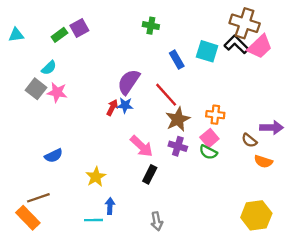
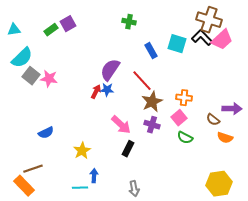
cyan semicircle: (49, 68) -> (22, 58), moved, size x1.6
green semicircle: (208, 152) -> (185, 138), moved

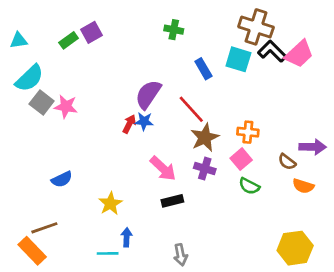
brown cross: (209, 20) -> (256, 27), moved
black rectangle: (128, 149) -> (172, 201), turned 49

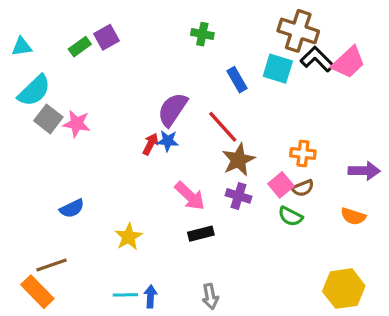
orange cross: (248, 132) -> (303, 153), moved
brown semicircle: (287, 162) -> (303, 188), moved, turned -60
blue arrow: (127, 237) -> (151, 296), moved

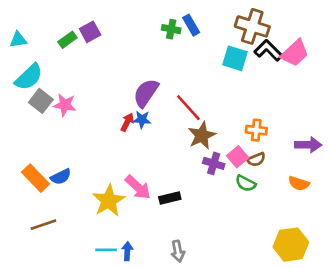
blue rectangle: (237, 80) -> (191, 25), moved
pink arrow: (190, 196) -> (138, 187), moved
purple cross: (238, 196) -> (214, 163), moved
yellow star: (129, 237) -> (109, 201), size x1.4
orange rectangle: (37, 292) -> (35, 178), moved

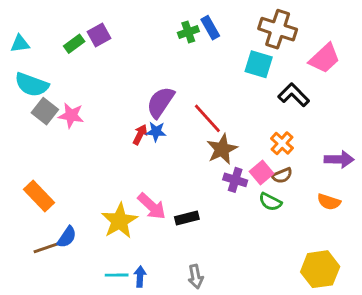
green cross: (171, 29) -> (188, 32), turned -30
black L-shape: (268, 50) -> (294, 95), moved
cyan semicircle: (29, 77) -> (32, 85), turned 64
orange cross: (256, 130) -> (282, 143), turned 36
blue semicircle: (61, 177) -> (67, 237), moved, turned -30

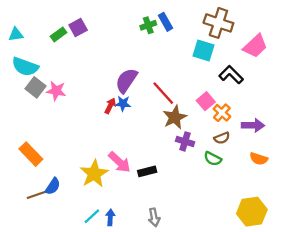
purple arrow: (339, 159) -> (253, 125), moved
pink square: (262, 173) -> (206, 101), moved
cyan line: (117, 275) -> (92, 216), turned -42

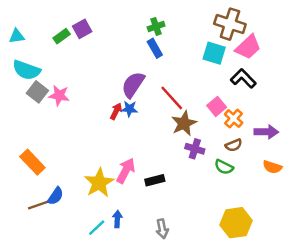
blue rectangle: (166, 22) -> (155, 48), moved
pink trapezoid: (255, 46) -> (248, 47), moved
pink arrow: (119, 162) -> (126, 171), turned -105
yellow hexagon: (252, 212) -> (236, 223), moved
blue arrow: (110, 217) -> (117, 219), moved

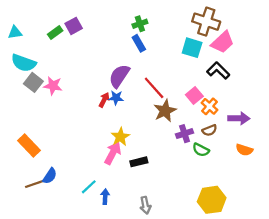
purple cross: (195, 149) -> (184, 134), moved, turned -35
yellow star: (99, 183) -> (120, 137), moved, size x0.7
cyan line: (97, 228) -> (89, 187), moved

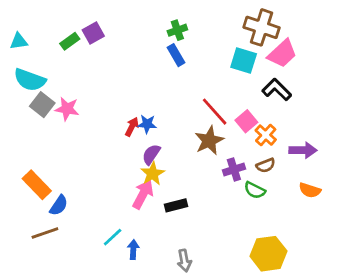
purple semicircle: (119, 76) -> (151, 154), moved, size x0.7
red line: (154, 88) -> (215, 112), moved
blue semicircle: (50, 176) -> (59, 205), moved

